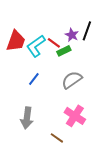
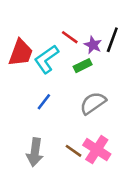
red line: (54, 43) -> (70, 37), moved
brown line: (57, 138) -> (74, 151), moved

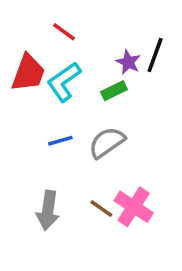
red line: (70, 37) -> (64, 32), moved
blue line: (44, 102) -> (60, 141), turned 36
gray semicircle: (93, 103) -> (107, 143), moved

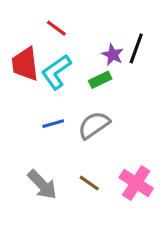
red trapezoid: (28, 73) -> (25, 64), turned 153
pink cross: (134, 207) -> (136, 183), moved
gray arrow: (48, 210) -> (42, 185), turned -52

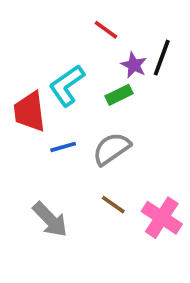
red line: (56, 28) -> (106, 30), moved
red trapezoid: (25, 64) -> (30, 112), moved
brown line: (89, 183) -> (113, 205), moved

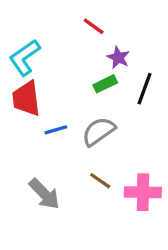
black line: (162, 58) -> (145, 89), moved
cyan L-shape: (67, 86) -> (25, 58), moved
pink cross: (162, 218) -> (143, 192), turned -32

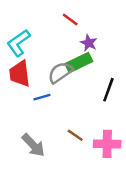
green rectangle: (105, 84) -> (79, 63), size x1.5
black line: (145, 89) -> (108, 90), moved
gray semicircle: (99, 131) -> (60, 72), moved

